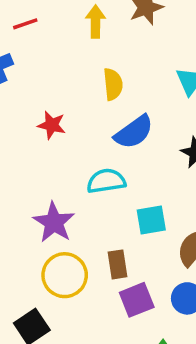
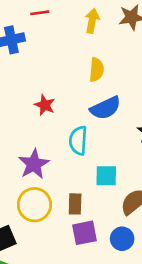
red star: (52, 125) -> (45, 105), moved
cyan semicircle: (106, 181) -> (78, 140), turned -88

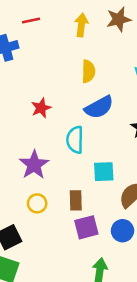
red star: (45, 105) -> (41, 108), turned 30
yellow circle: (34, 205) -> (37, 203), size x0.6

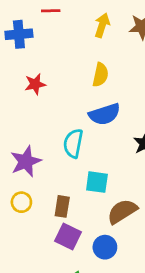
red star: (41, 108) -> (35, 84), moved
purple square: (86, 227) -> (68, 237), turned 30

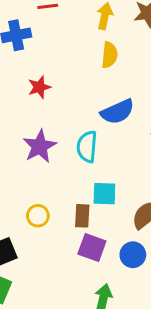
yellow semicircle: (100, 75) -> (109, 55), moved
purple star: (26, 161) -> (40, 146), moved
cyan square: (97, 182) -> (104, 194), moved

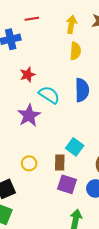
blue semicircle: (117, 112) -> (82, 90), turned -65
cyan semicircle: (87, 147) -> (49, 95), moved, turned 120
cyan square: (104, 194) -> (75, 147), turned 36

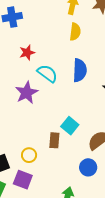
yellow circle: (29, 163) -> (29, 155), moved
purple square: (67, 184) -> (23, 180), moved

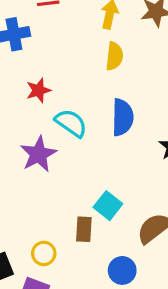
blue circle: (88, 167) -> (122, 270), moved

